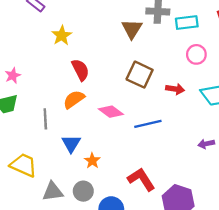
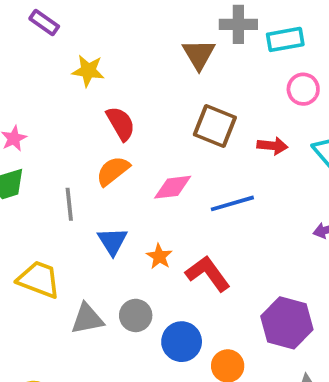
yellow star: (62, 35) -> (88, 71), turned -30
pink diamond: (111, 112) -> (173, 187), turned -40
orange star: (92, 161) -> (159, 256), moved
red L-shape: (141, 179) -> (208, 274), moved

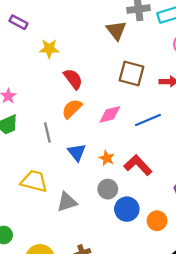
gray circle: (136, 315) -> (108, 189), moved

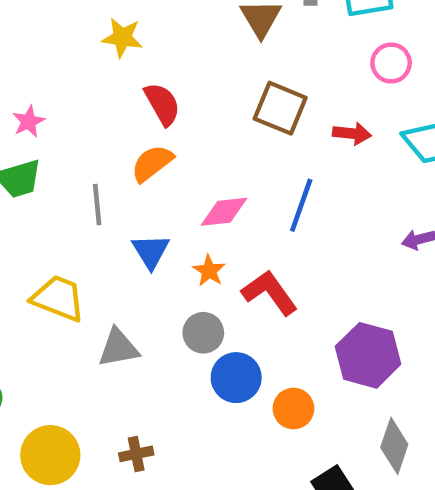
pink diamond: (110, 114) -> (224, 212), moved
blue line: (148, 120) -> (301, 205), turned -55

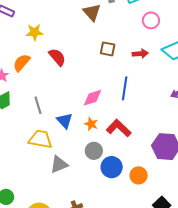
brown square: (280, 108) -> (108, 49), size x0.7
orange semicircle: (152, 163) -> (22, 63), moved
yellow trapezoid: (58, 298) -> (40, 139), moved

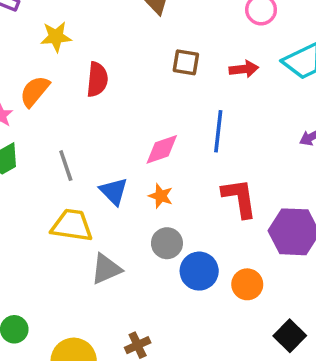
red semicircle: (57, 57) -> (97, 79), turned 48
red L-shape: (119, 128) -> (239, 198), moved, turned 40

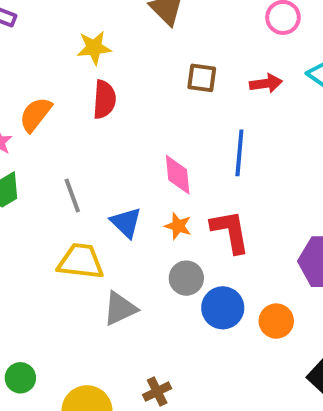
yellow star: (56, 37) -> (94, 48), moved
pink diamond: (162, 149) -> (178, 175), turned -75
red L-shape: (239, 198) -> (230, 231), moved

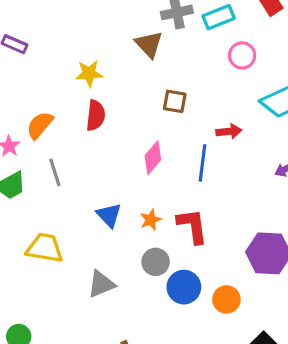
red arrow: (266, 83) -> (229, 131), moved
pink diamond: (178, 175) -> (153, 158), moved, turned 44
gray line: (72, 196) -> (55, 172), moved
orange star: (178, 226) -> (151, 220), turned 30
yellow trapezoid: (81, 261) -> (45, 248), moved

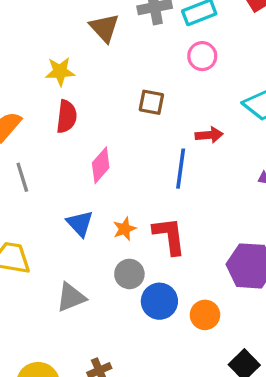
brown triangle: (149, 44) -> (104, 28), moved
pink circle: (242, 55) -> (202, 56), moved
pink diamond: (153, 158) -> (101, 165), moved

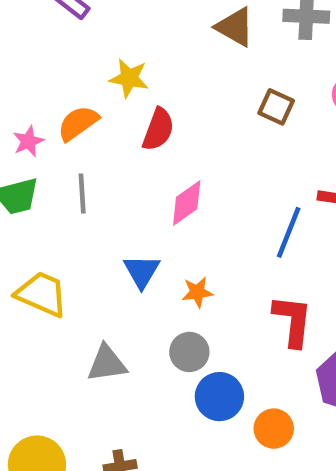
brown triangle: (104, 28) -> (235, 27), turned -32
yellow star: (60, 72) -> (129, 78), moved
brown square: (151, 102) -> (276, 107), moved
red L-shape: (169, 236) -> (293, 321), moved

